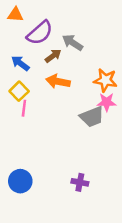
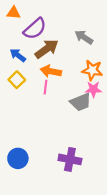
gray arrow: (73, 43) -> (84, 37), moved
brown arrow: (53, 56) -> (47, 49), size x1.6
pink line: (24, 108) -> (46, 87), moved
purple cross: (80, 182) -> (70, 159), size x1.5

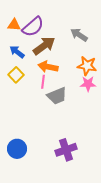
orange triangle: (14, 13) -> (14, 25), moved
gray trapezoid: (81, 102) -> (57, 96), moved
purple cross: (70, 159) -> (66, 150), turned -30

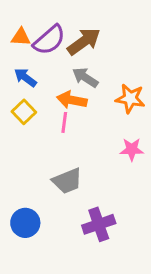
gray arrow: (79, 35) -> (85, 77), moved
brown arrow: (44, 46) -> (84, 42), moved
pink star: (88, 84) -> (132, 149), moved
gray trapezoid: (57, 96) -> (67, 181), moved

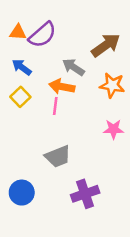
brown arrow: (84, 42) -> (106, 45), moved

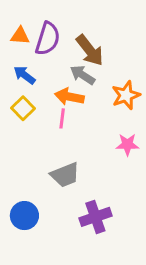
purple semicircle: (42, 35) -> (48, 39), turned -32
brown arrow: (106, 45) -> (90, 50), moved, turned 88
orange star: (112, 85) -> (126, 95), turned -30

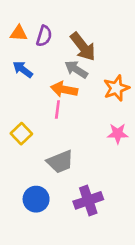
purple semicircle: (48, 39) -> (44, 36), size x0.7
yellow square: (23, 108) -> (21, 134), moved
blue circle: (24, 216) -> (36, 199), moved

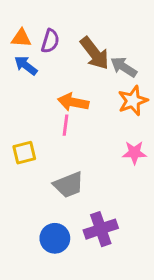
blue arrow: (23, 69) -> (26, 66), moved
gray arrow: (76, 69) -> (124, 67), moved
yellow square: (21, 134) -> (24, 153), turned 30
blue circle: (36, 199) -> (55, 238), moved

